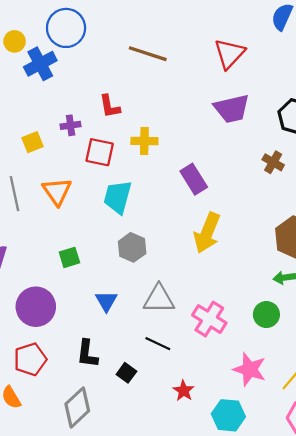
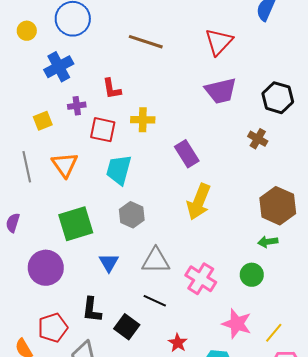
blue cross: (40, 64) -> (59, 67), moved
green square: (69, 257) -> (76, 224), size x1.8
red pentagon: (30, 359) -> (53, 328), moved
black square: (126, 373) -> (127, 327), size x1.4

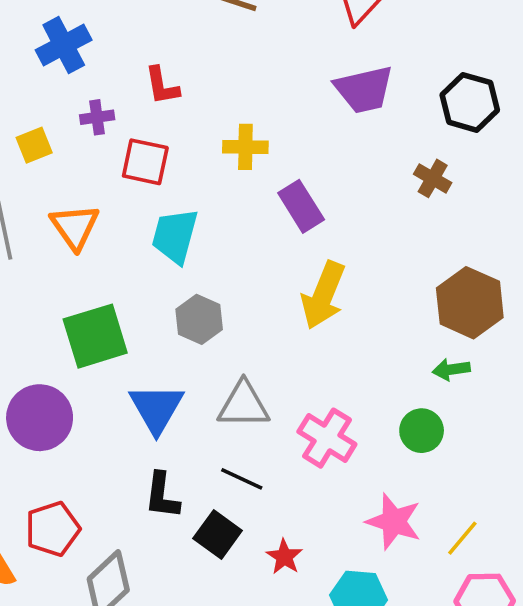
yellow cross: (143, 120) -> (245, 147), moved
blue triangle: (109, 263) -> (156, 408), size x1.5
black L-shape: (92, 310) -> (162, 496), moved
black square: (127, 327) -> (218, 534), moved

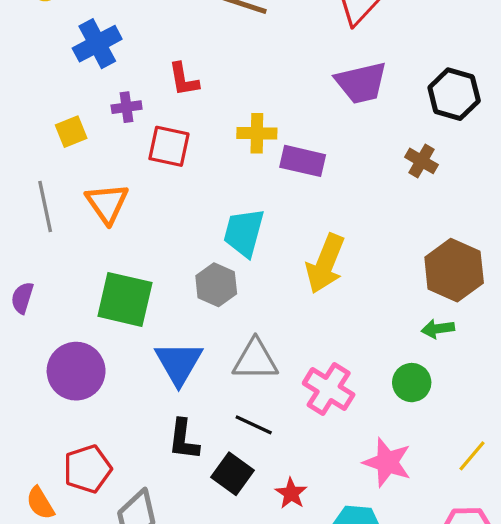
purple rectangle: (301, 206) -> (303, 161), moved, turned -45
cyan trapezoid: (175, 236) -> (244, 233), moved
green square: (95, 336) -> (125, 299), turned 30
yellow line: (462, 538) -> (472, 456), moved

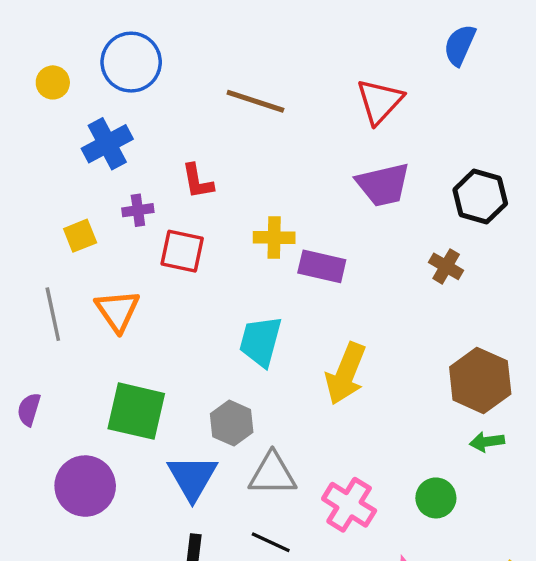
gray hexagon: (216, 285) -> (232, 423), moved
green arrow: (438, 329) -> (487, 442), moved

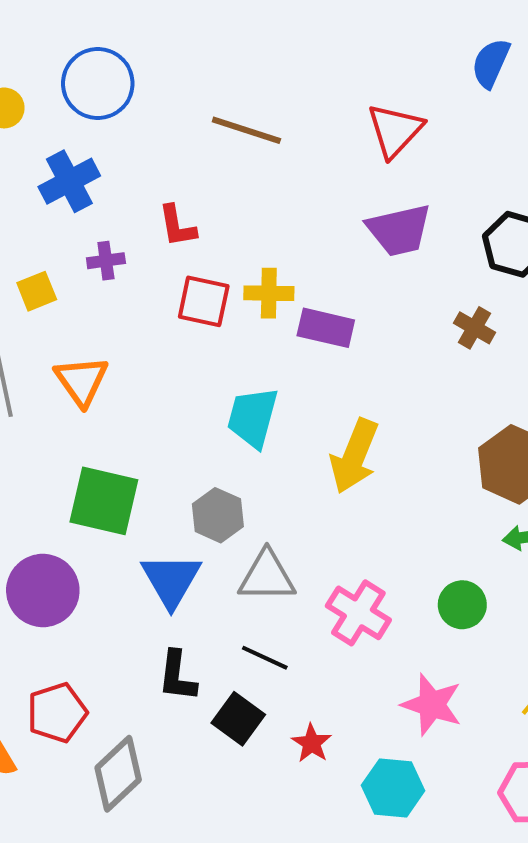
red square: (182, 251) -> (204, 301), moved

